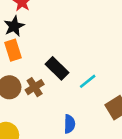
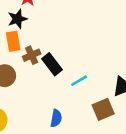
brown cross: (35, 87) -> (32, 55), moved

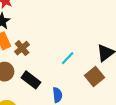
black rectangle: (52, 64) -> (31, 80), moved

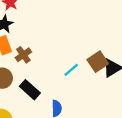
brown square: (94, 76) -> (98, 62), moved

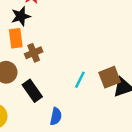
cyan line: (71, 70) -> (80, 80), turned -35

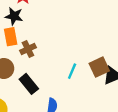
black star: (21, 16) -> (14, 16), turned 30

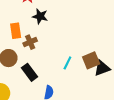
black star: (14, 16) -> (40, 16), moved

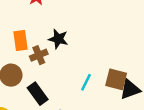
black star: (40, 16) -> (58, 39), moved
brown square: (91, 60) -> (116, 79), turned 36

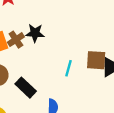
brown cross: (39, 55) -> (16, 40), moved

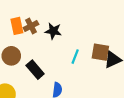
black star: (35, 33) -> (53, 31), moved

